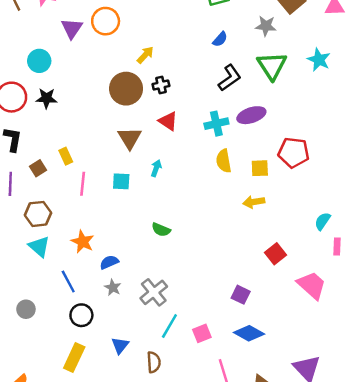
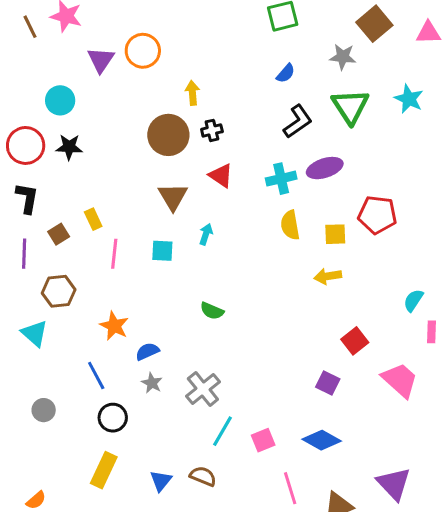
yellow arrow: (145, 55) -> (192, 93), turned -48
cyan triangle: (39, 247) -> (35, 333), moved
purple square: (241, 295) -> (328, 383), moved
blue triangle: (120, 345) -> (161, 481), moved
brown semicircle: (154, 362) -> (203, 476), turned -65

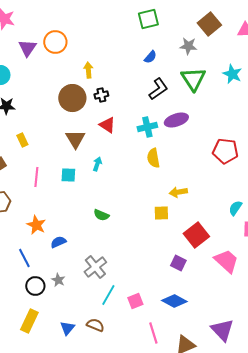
red pentagon: (377, 215) -> (225, 151), moved
yellow rectangle: (93, 219) -> (22, 140), moved
yellow square: (335, 234) -> (161, 213), moved
red square: (355, 341) -> (196, 235), size x1.4
gray star: (152, 383) -> (58, 280), moved

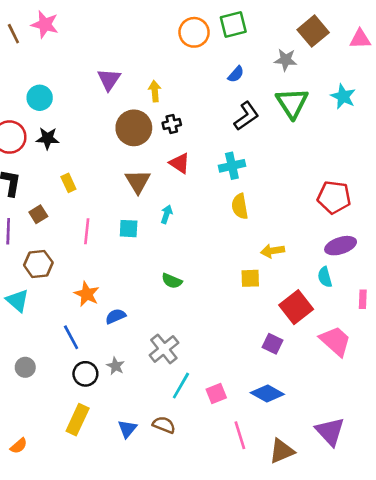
orange circle: (55, 42) -> (194, 32), moved
purple triangle: (27, 48) -> (109, 79), moved
purple ellipse: (176, 120) -> (341, 246), moved
cyan semicircle: (235, 208) -> (325, 277), moved, turned -49

